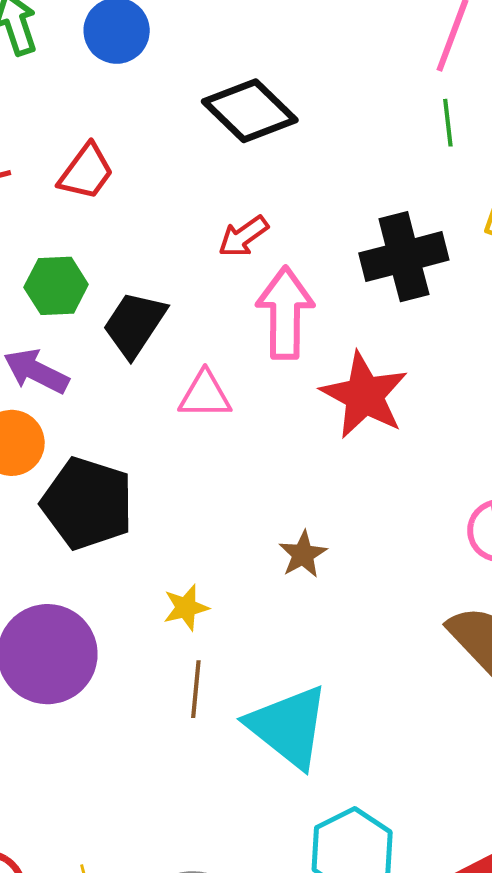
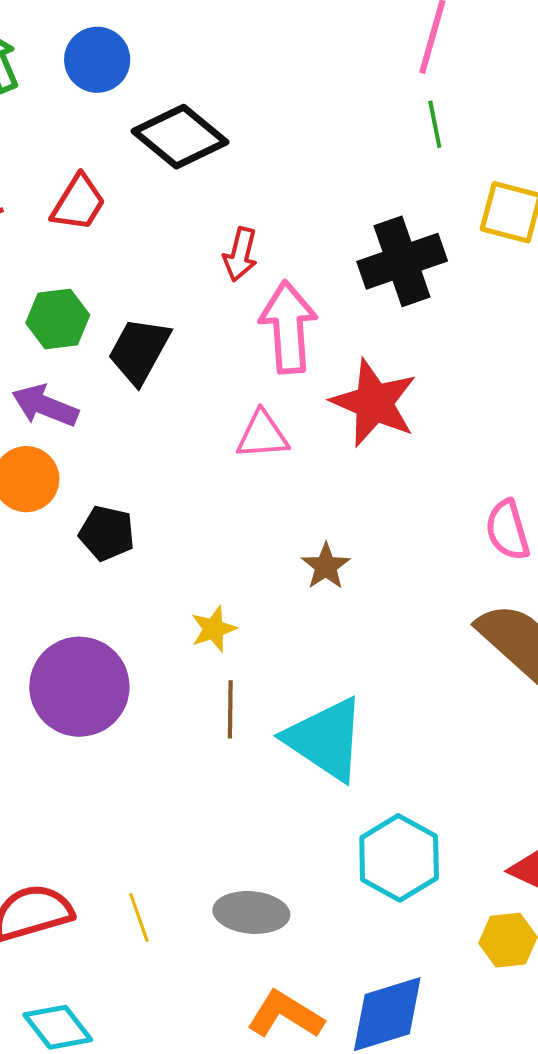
black diamond: (250, 111) -> (180, 137), moved
red arrow: (243, 236) -> (240, 254), turned -36
pink triangle: (205, 395) -> (262, 435), moved
black pentagon: (87, 503) -> (107, 533), size x0.6

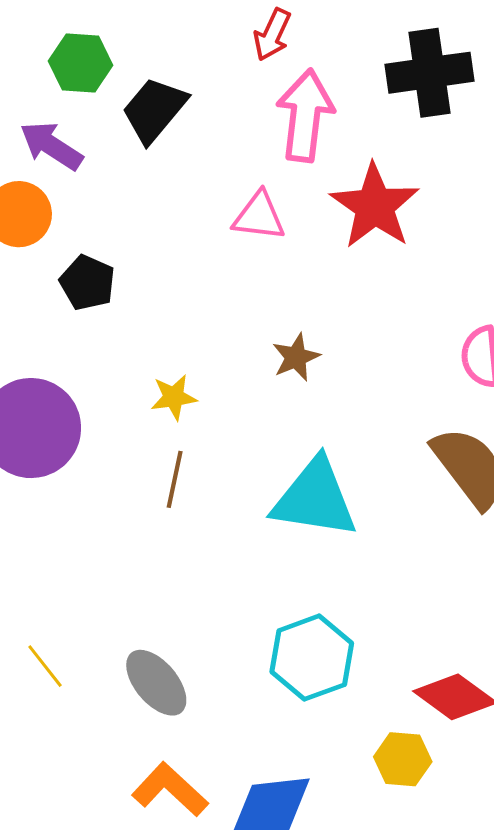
cyan triangle: (325, 739) -> (315, 498), moved, turned -36
gray ellipse: (251, 912) -> (156, 683), turned 34
yellow line: (139, 918) -> (45, 666), turned -30

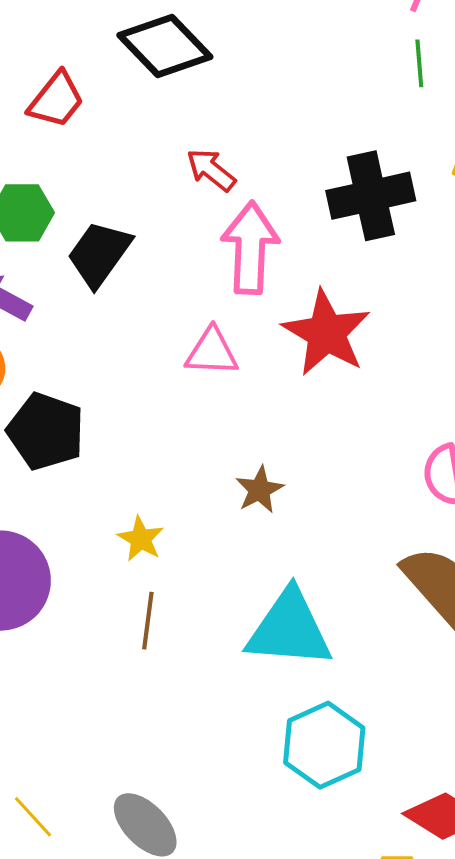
red arrow: (272, 35) -> (211, 170), turned 108
black pentagon: (87, 283) -> (46, 431), size x1.4
yellow star: (174, 397) -> (141, 539), turned -30
cyan hexagon: (312, 658) -> (324, 745), moved

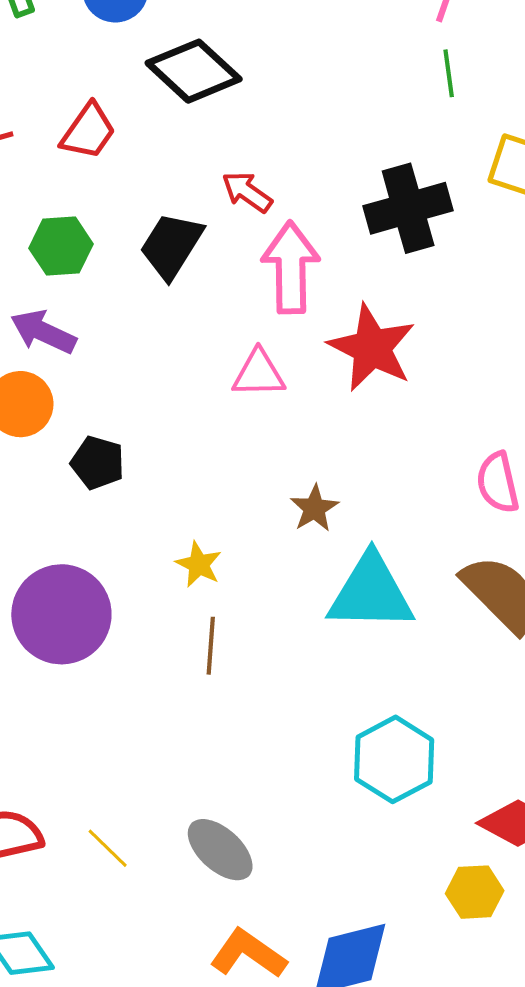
black trapezoid: (99, 254) -> (171, 246), moved
black pentagon: (46, 431) -> (98, 463), size x0.7
cyan triangle: (289, 629) -> (371, 593), moved

